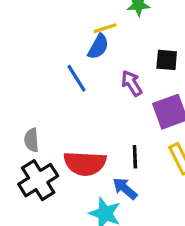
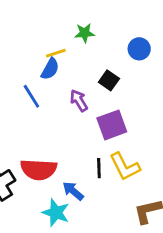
black square: (167, 60) -> (109, 80), turned 30
black line: (135, 157) -> (99, 168), moved

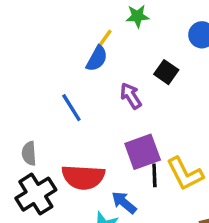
yellow line: (56, 53) -> (104, 40), turned -36
blue line: (31, 96) -> (71, 108), moved
purple square: (112, 125) -> (143, 152), moved

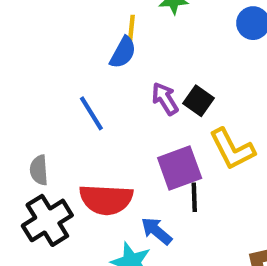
yellow line: (104, 40) -> (131, 29), turned -30
black square: (166, 72) -> (198, 101), moved
yellow L-shape: (185, 174) -> (232, 149), moved

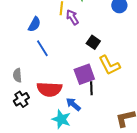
blue semicircle: (123, 52) -> (34, 24), moved
purple arrow: (165, 99) -> (72, 17), moved
black cross: (47, 220) -> (21, 99), size x0.7

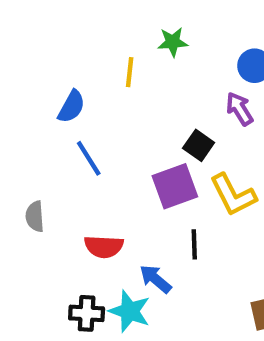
purple arrow: (72, 17) -> (239, 109), moved
purple square: (84, 74) -> (175, 186), moved
red semicircle: (49, 89) -> (104, 247), size x0.7
black cross: (21, 99) -> (87, 313), moved, turned 35

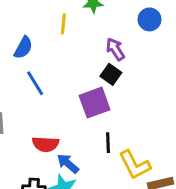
purple arrow: (239, 109) -> (115, 49), moved
yellow L-shape: (233, 195) -> (135, 165), moved
blue arrow: (155, 279) -> (68, 163), moved

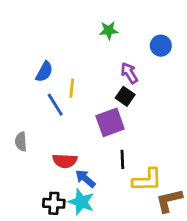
yellow line: (63, 24) -> (72, 88), moved
yellow L-shape: (135, 165) -> (147, 180), turned -64

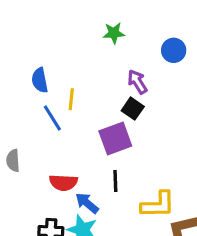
blue semicircle: (44, 72) -> (40, 80), turned 140
black line: (122, 159) -> (115, 181), moved

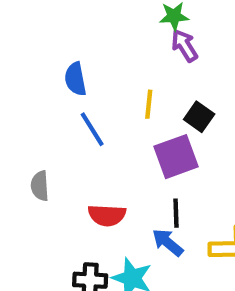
purple arrow: (137, 82) -> (184, 46), moved
yellow line: (71, 99) -> (149, 104), moved
blue arrow: (87, 203) -> (168, 242), moved

